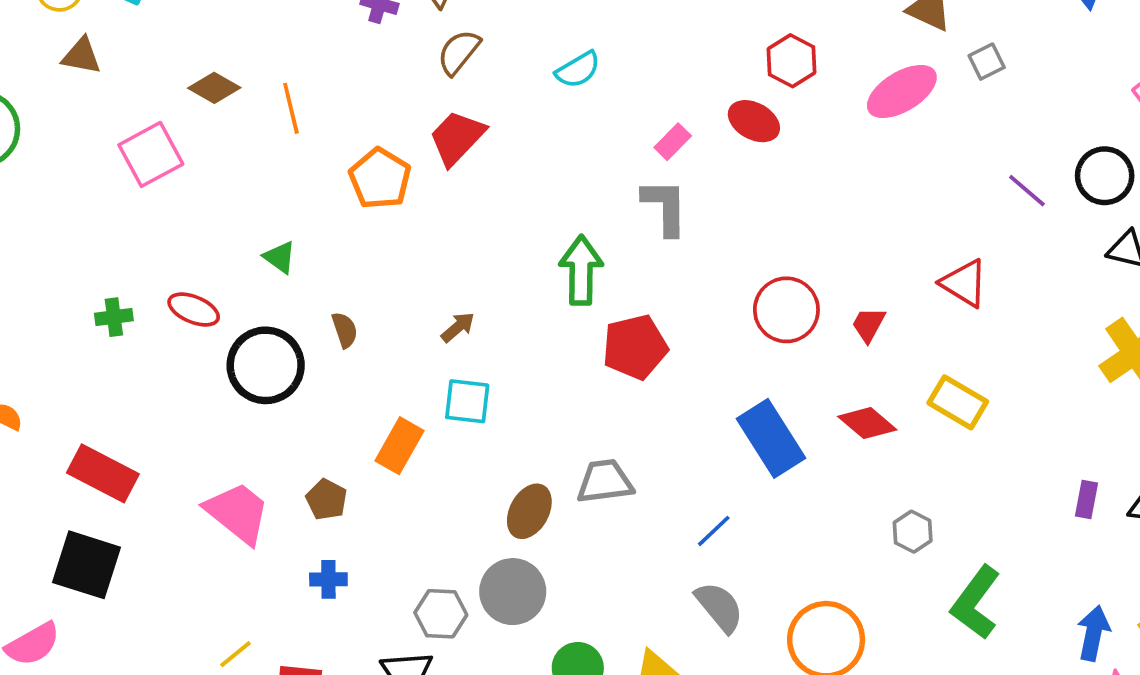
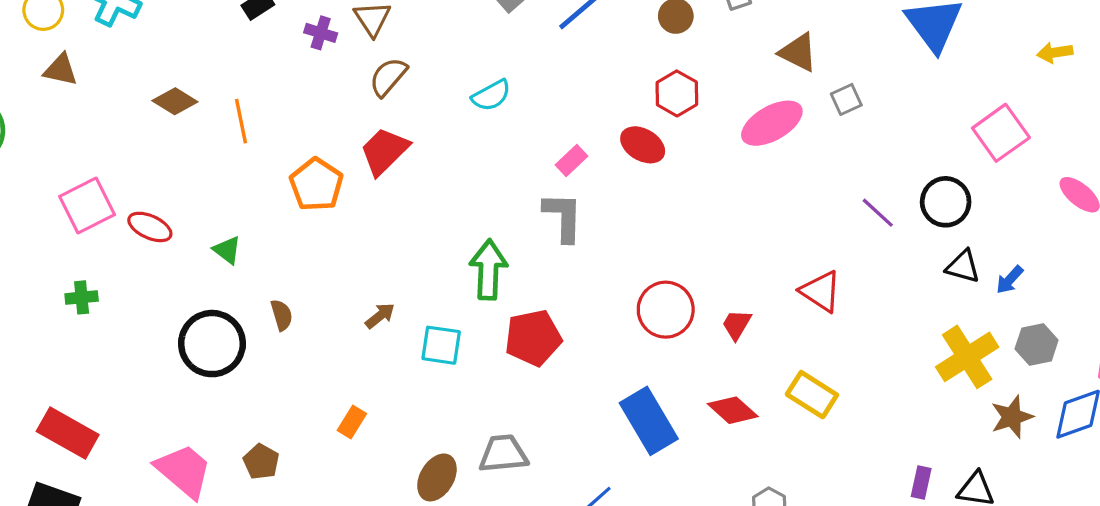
pink square: (151, 154) -> (87, 206), moved
red ellipse: (194, 309) -> (150, 227), moved
cyan square: (467, 401) -> (441, 345), moved
orange rectangle: (400, 446) -> (352, 422), moved, size x0.7

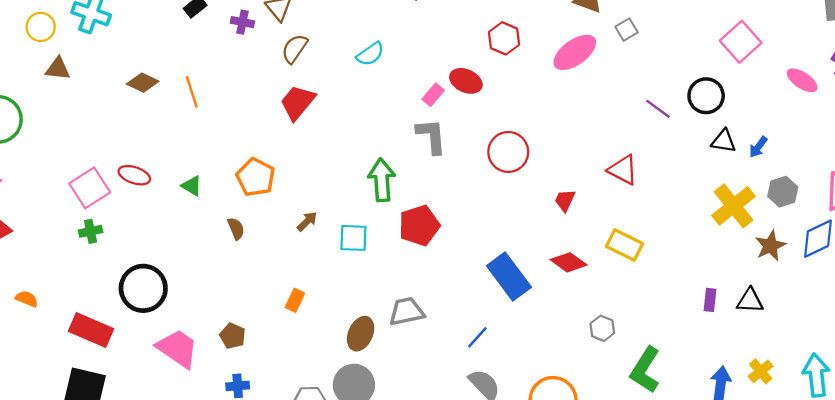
red ellipse: (643, 145) -> (466, 81), moved
orange pentagon: (316, 185) -> (256, 177), moved
pink square: (87, 206) -> (90, 188), moved
red circle: (666, 310) -> (508, 152), moved
black circle: (212, 344) -> (143, 288), moved

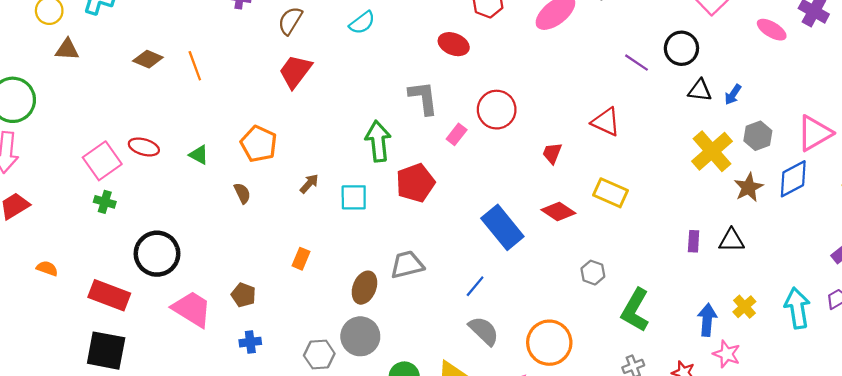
pink rectangle: (433, 95) -> (457, 134), moved
green cross: (90, 231) -> (105, 202), turned 30

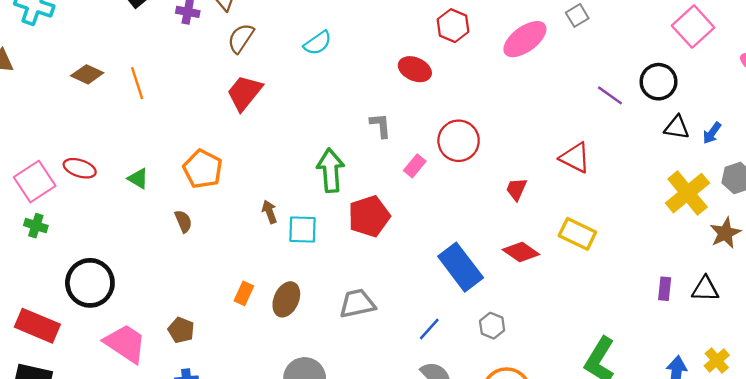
gray L-shape: (423, 98) -> (380, 125), size x0.7
brown arrow: (309, 184) -> (269, 212), moved, turned -65
gray hexagon: (593, 273) -> (492, 326), moved
brown ellipse: (364, 288) -> (286, 299), moved

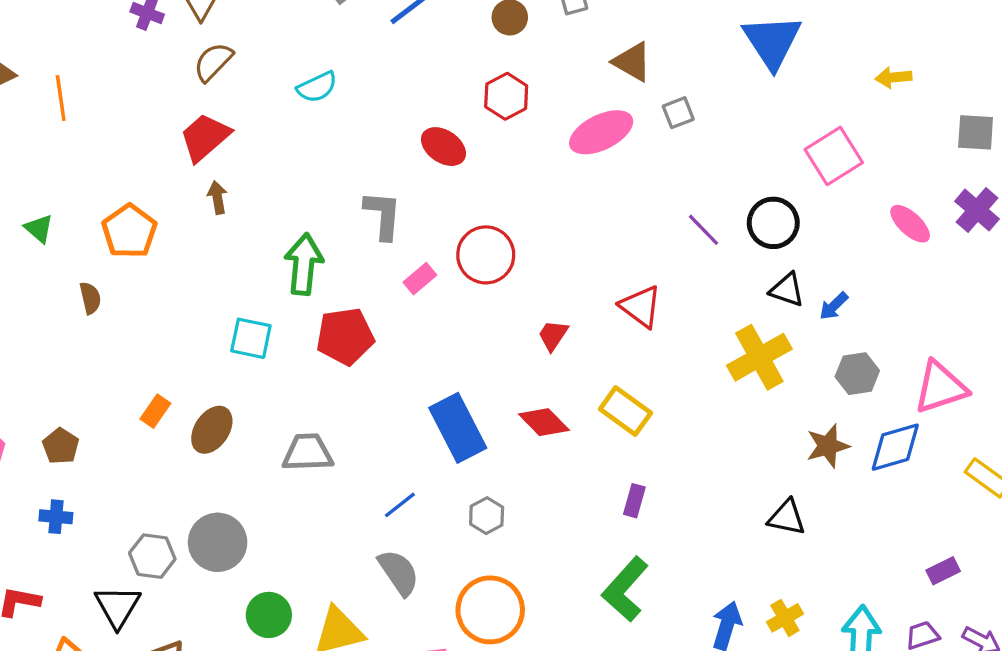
gray L-shape: (380, 125) -> (383, 215), size x1.4
yellow cross: (688, 193) -> (759, 357), moved
brown arrow: (269, 212) -> (217, 198), moved
purple rectangle: (665, 289) -> (634, 501), moved

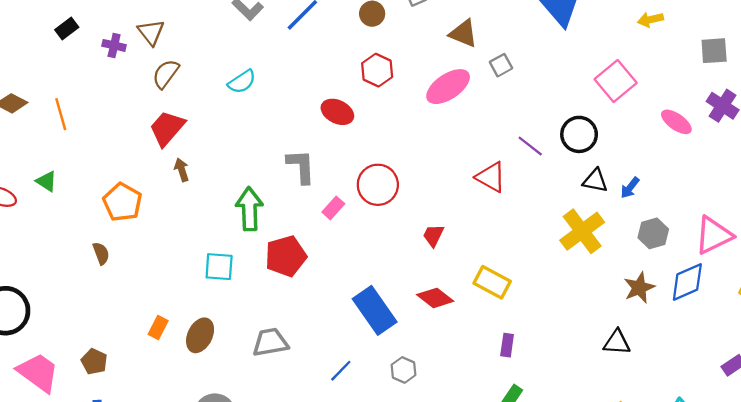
green triangle: (39, 229) -> (46, 181), moved
red triangle: (641, 306) -> (491, 177), moved

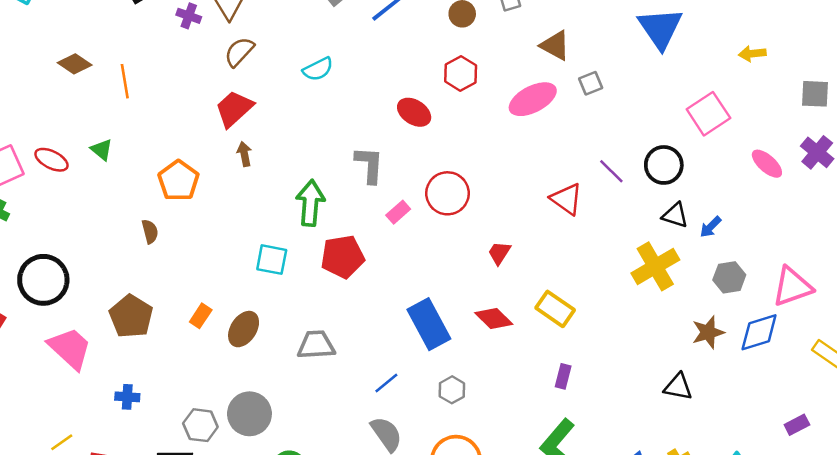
brown pentagon: (94, 361) -> (131, 316), moved, size x1.6

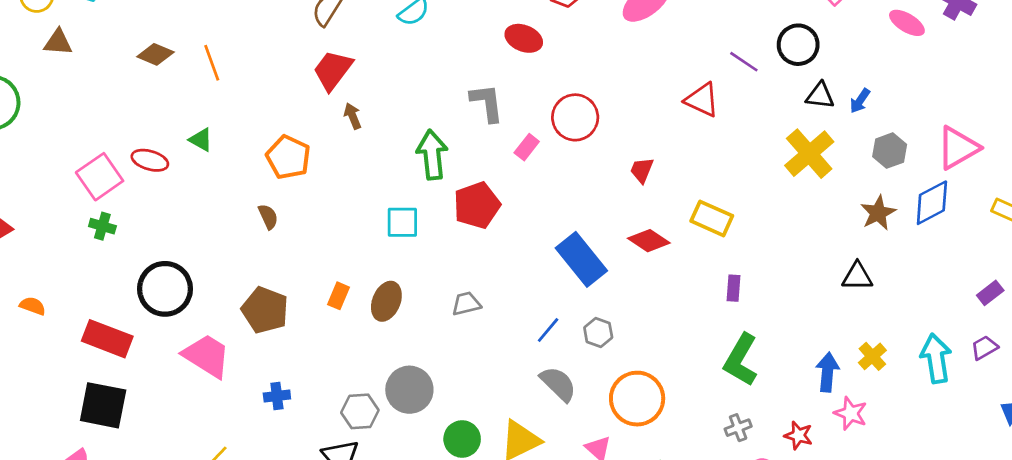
gray trapezoid: (316, 345) -> (466, 304), size x0.7
gray hexagon: (452, 390) -> (598, 333), moved

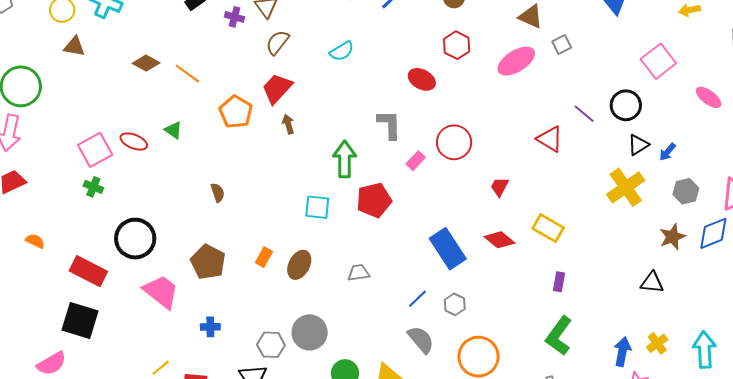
orange line: (212, 63) -> (187, 74), turned -40
black triangle: (820, 96) -> (638, 145), turned -45
orange pentagon: (288, 157) -> (236, 112), moved

